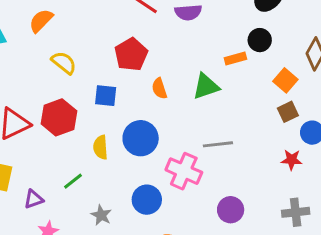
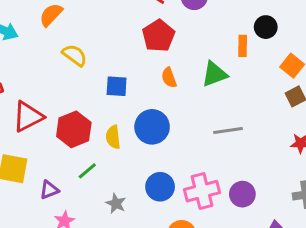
red pentagon: (131, 54) -> (158, 36), moved
orange rectangle: (235, 58) -> (243, 46), turned -72
red hexagon: (59, 117) -> (74, 129), moved
pink cross: (184, 171) -> (202, 191), moved, turned -36

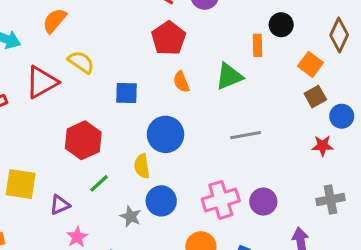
red triangle: (28, 117) -> (42, 82), moved
yellow semicircle: (113, 137) -> (142, 166), moved
blue circle: (160, 187) -> (161, 201), moved

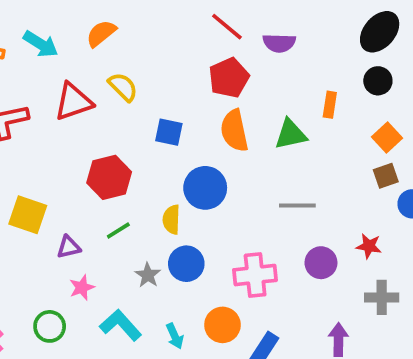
black circle: (281, 25) -> (378, 81), moved
orange semicircle: (181, 82) -> (234, 131), size x1.6
red star: (323, 146) -> (369, 246), moved
purple circle: (263, 202) -> (321, 263), moved

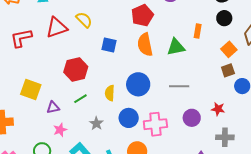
blue circle: (205, 188) -> (138, 84), moved
blue circle: (186, 264) -> (129, 118), moved

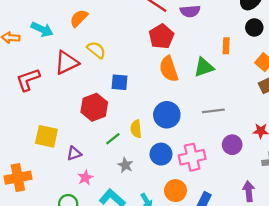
blue square: (109, 45) -> (120, 82), moved
green line: (80, 99) -> (113, 139), moved

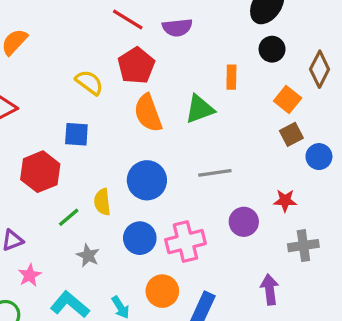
yellow semicircle: (96, 50) -> (89, 82), moved

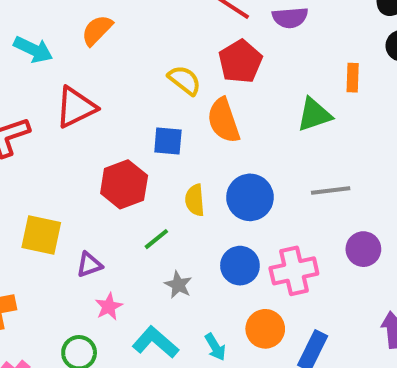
orange semicircle: (148, 113) -> (224, 120), moved
yellow semicircle: (102, 202) -> (195, 200), moved

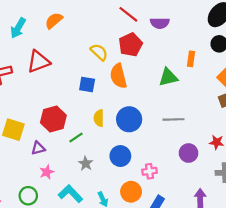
cyan arrow: (33, 50) -> (18, 28), turned 90
red hexagon: (124, 184) -> (53, 119), moved
pink cross: (294, 271) -> (149, 171), moved, size x0.6

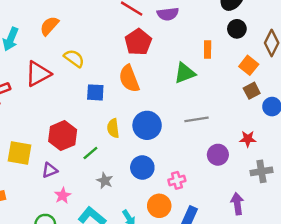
yellow semicircle: (99, 52) -> (74, 58), moved

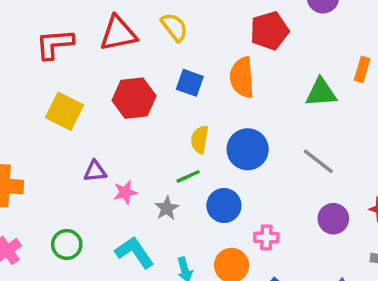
gray line: (196, 119) -> (318, 161), turned 30
red hexagon: (63, 136) -> (134, 98), moved
yellow square: (19, 153) -> (64, 111), moved
green line: (90, 153) -> (188, 176), moved
pink star: (63, 196) -> (125, 192), moved

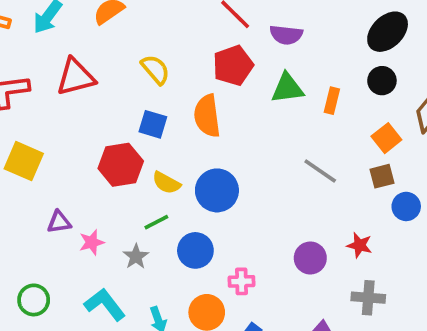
yellow semicircle: (174, 27) -> (155, 70), moved
green triangle: (321, 93) -> (287, 88), moved
red hexagon: (134, 98) -> (121, 165), moved
yellow semicircle: (200, 139) -> (166, 183), turned -68
gray line: (318, 161) -> (320, 171), moved

